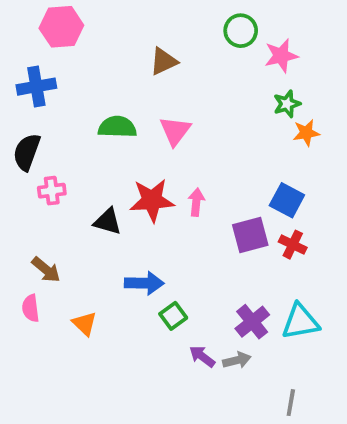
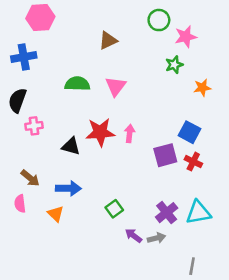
green star: (287, 104) -> (174, 65), moved
blue arrow: (144, 283) -> (68, 188), moved

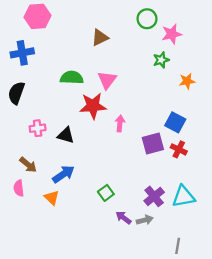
pink cross: (34, 126) -> (38, 128), moved
red star: (100, 132) -> (93, 106), moved
blue arrow: (68, 188) -> (63, 174), turned -35

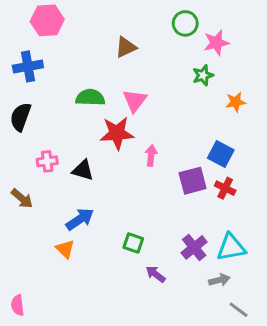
brown arrow: (28, 165) -> (22, 198), moved
pink semicircle: (19, 188) -> (18, 305), moved
green square: (106, 193) -> (133, 243), turned -35
gray arrow: (145, 220) -> (219, 280), moved
gray line: (178, 246) -> (239, 310), moved, turned -63

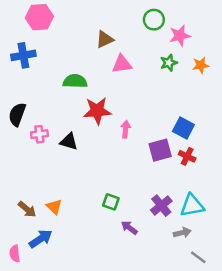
pink triangle: (135, 101) -> (122, 64), moved, turned 45
orange star: (236, 102) -> (201, 65), moved
black semicircle: (21, 117) -> (17, 114), moved
brown arrow: (22, 198) -> (27, 209), moved
blue arrow: (80, 219) -> (41, 239), moved

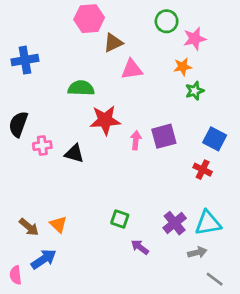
pink hexagon: (39, 17) -> (89, 19), moved
green star: (169, 63) -> (195, 91), moved
orange star: (201, 65) -> (183, 67), moved
blue square: (183, 128) -> (215, 139), moved
purple square: (160, 150) -> (164, 136), moved

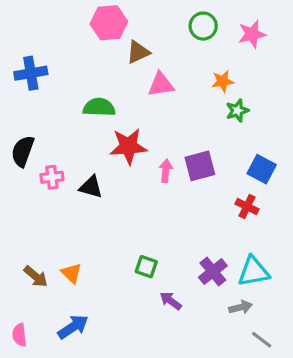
pink star: (195, 39) -> (252, 34), moved
blue arrow: (44, 259) -> (73, 327), moved

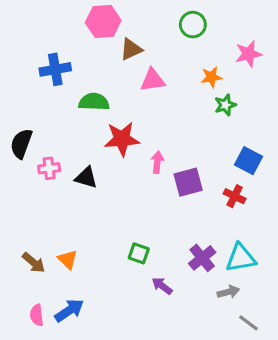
pink star: (252, 34) -> (248, 54), moved
blue cross: (31, 73) -> (55, 69), moved
purple square: (200, 166) -> (188, 182), moved
pink semicircle: (19, 335) -> (37, 315), moved

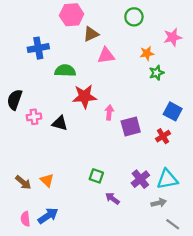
red cross: (235, 196) -> (163, 136), turned 32

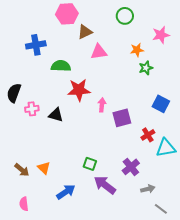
red cross: (163, 136) -> (148, 135), moved
cyan triangle: (167, 179) -> (166, 148), moved
purple arrow: (112, 199) -> (105, 185), size x1.6
blue arrow: (48, 216) -> (66, 192), moved

